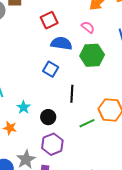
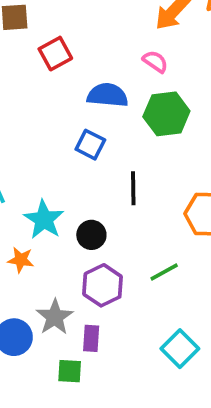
red square: (49, 20) -> (55, 54), moved
cyan star: (23, 107) -> (44, 220), size x1.5
green line: (87, 123) -> (164, 272), moved

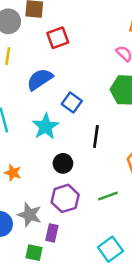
blue semicircle: (107, 95) -> (40, 79), moved, turned -48
cyan star: (44, 220) -> (46, 126), moved
gray star: (55, 317) -> (30, 215), turned -30

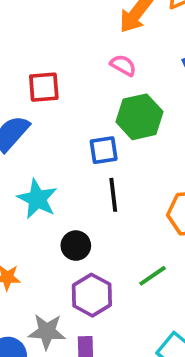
red square: (58, 38) -> (44, 87), moved, turned 30
blue square: (72, 103) -> (104, 150), moved, turned -30

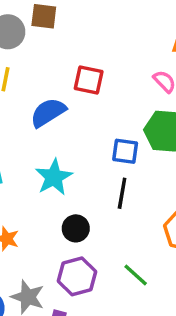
green line: (152, 276) -> (136, 275), turned 60

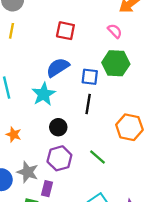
blue semicircle: (48, 113) -> (58, 67), moved

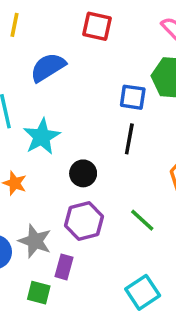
blue semicircle: (58, 67) -> (48, 67), moved
cyan star: (44, 94) -> (42, 137), moved

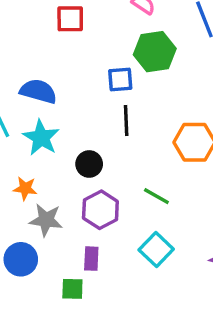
blue semicircle: (48, 67) -> (38, 91), moved, turned 60
gray star: (35, 241) -> (46, 220), moved
cyan square: (143, 292) -> (156, 250), moved

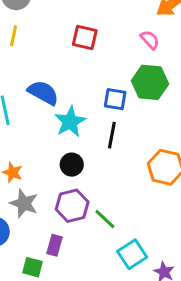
cyan star: (41, 138) -> (70, 122), moved
green line: (156, 196) -> (105, 219), moved
cyan square: (156, 250) -> (132, 254), moved

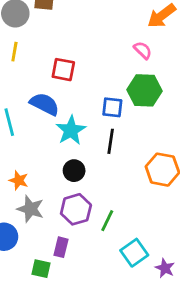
red square: (85, 38) -> (63, 70), moved
green line: (105, 219) -> (107, 221), turned 75

